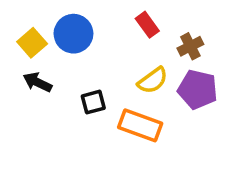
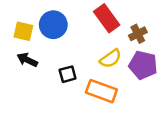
red rectangle: (147, 25) -> (107, 18), size x1.5
yellow square: (32, 43) -> (23, 31), turned -36

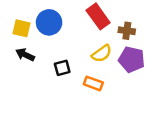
brown cross: (138, 34) -> (127, 31), turned 35
orange rectangle: (101, 91) -> (93, 83), size x0.7

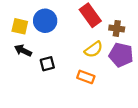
black square: (62, 68) -> (47, 64), moved

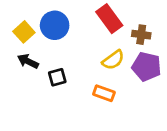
yellow square: (20, 26) -> (24, 32), turned 35

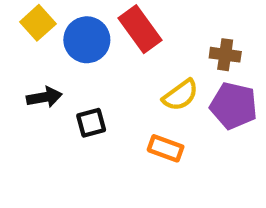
red rectangle: (109, 19) -> (140, 29), moved
yellow square: (24, 32) -> (38, 23), moved
black arrow: (28, 61) -> (44, 97), turned 144

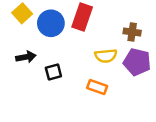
red rectangle: (140, 29) -> (82, 17), turned 55
yellow semicircle: (180, 95) -> (106, 56), turned 30

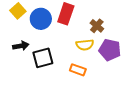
brown cross: (132, 32) -> (97, 26), moved, turned 32
black square: (53, 72) -> (43, 58), size x1.5

